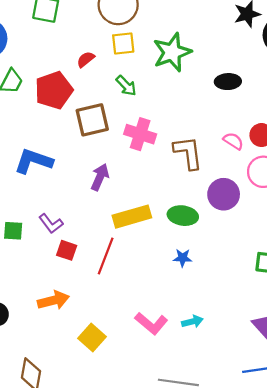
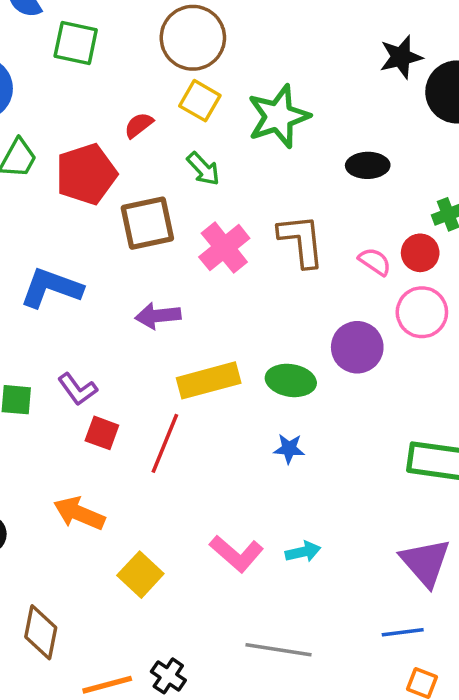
yellow square: (123, 43) -> (200, 101), turned 35
pink cross: (140, 134) -> (224, 248), turned 32
brown L-shape: (188, 153) -> (301, 241), moved
purple arrow: (100, 177) -> (158, 316), turned -120
orange arrow: (53, 300) -> (79, 513), turned -144

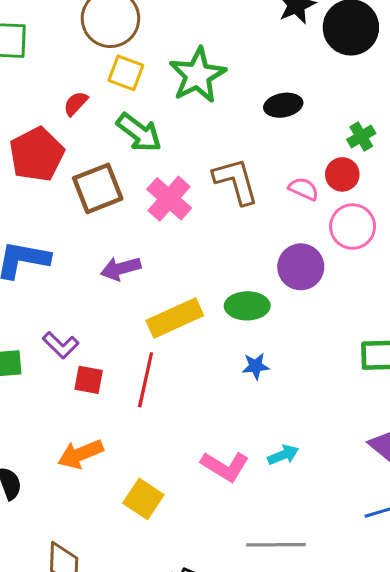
green arrow: (203, 169) -> (139, 132), size x1.4
orange arrow: (79, 513) -> (80, 454), turned -36

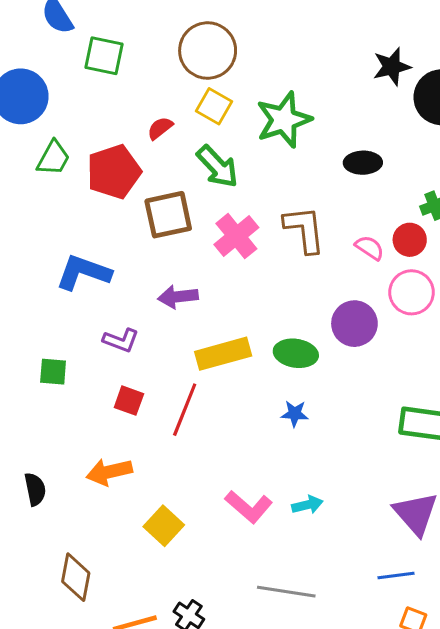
purple L-shape: (61, 345) -> (121, 340), moved, turned -33

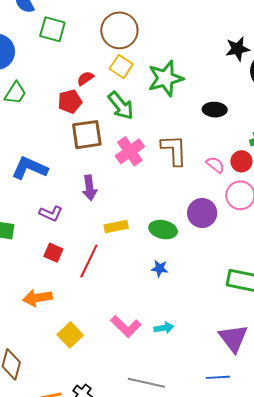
red pentagon: (114, 172) -> (70, 101), moved, size x0.7
purple arrow: (178, 297) -> (89, 188), turned -95
yellow rectangle: (223, 354) -> (116, 227), size x0.7

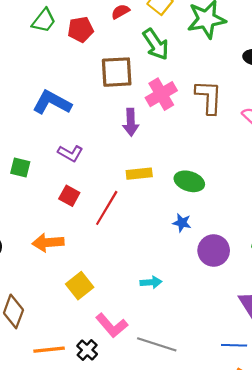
red pentagon: (70, 101) -> (81, 29), moved
purple arrow: (89, 188) -> (131, 122), moved
purple circle: (202, 213) -> (214, 250), moved
pink L-shape: (126, 326) -> (112, 325), moved
cyan arrow: (164, 328) -> (151, 282), moved

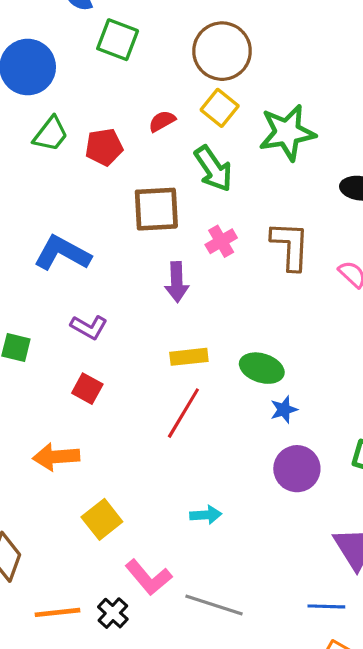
pink cross: (161, 94) -> (221, 241), size x0.7
red line: (107, 208) -> (183, 413), moved
blue star: (182, 223) -> (284, 410), moved, turned -30

